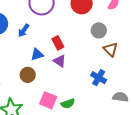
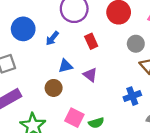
red rectangle: (58, 43) -> (91, 41), moved
blue cross: (99, 78) -> (132, 96), turned 35

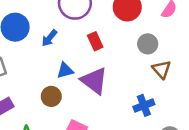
purple triangle: (90, 75) -> (94, 81), size x1.6

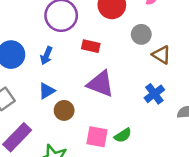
red rectangle: (95, 41) -> (91, 46), turned -36
blue triangle: (65, 70) -> (47, 91), moved

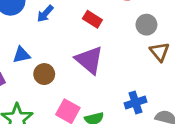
blue triangle: (47, 91) -> (21, 55), moved
blue cross: (154, 94) -> (135, 103), moved

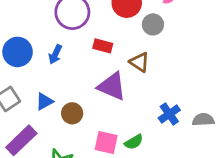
gray circle: (146, 25) -> (153, 24), moved
brown triangle: (160, 52) -> (139, 62), moved

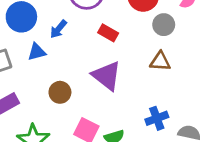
brown triangle: (139, 62) -> (160, 61), moved, turned -45
blue triangle: (44, 101) -> (37, 52), moved

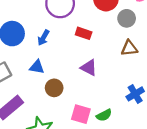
blue triangle: (37, 52) -> (37, 67), moved, turned 35
purple triangle: (107, 76) -> (89, 68), size x0.7

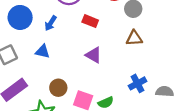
brown circle: (54, 88) -> (58, 88), moved

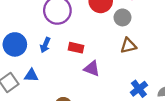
red rectangle: (90, 21) -> (76, 48), moved
blue triangle: (43, 51) -> (31, 75), moved

